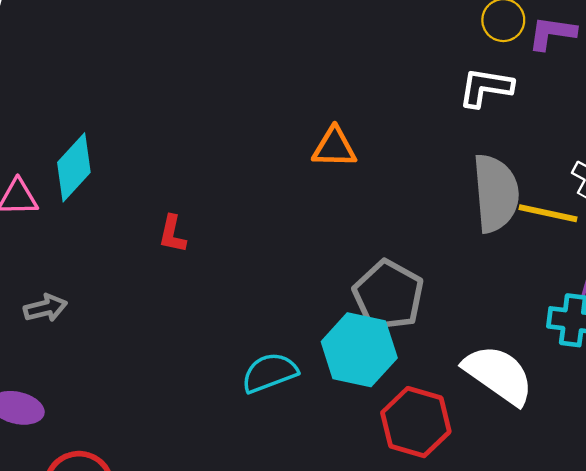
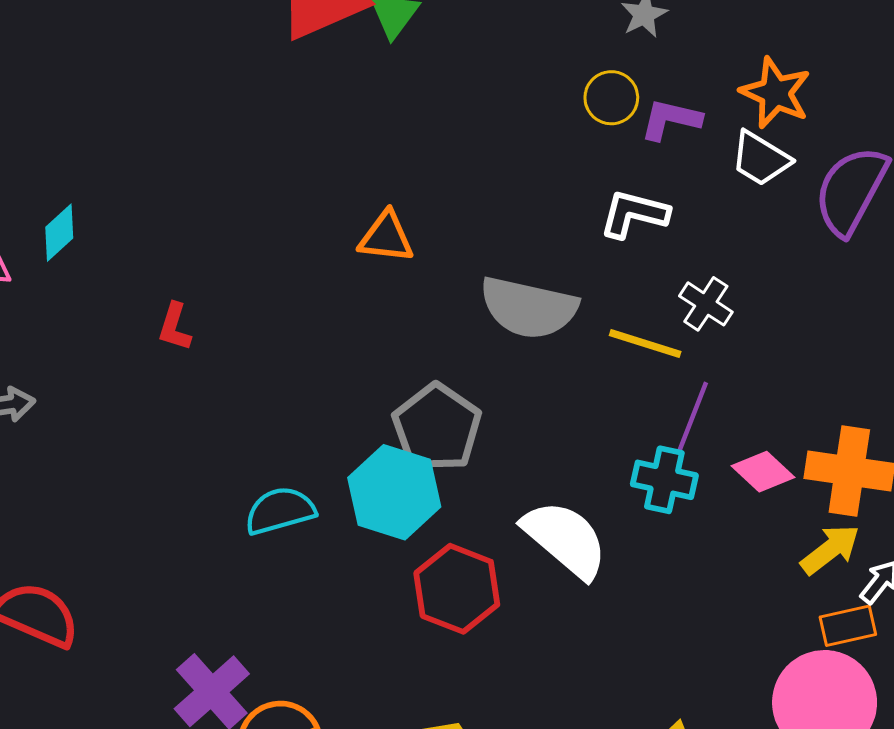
white L-shape: (486, 87) -> (634, 214), moved
cyan diamond: (74, 167) -> (59, 233), size x0.7
gray semicircle: (496, 193) -> (529, 308), moved, turned 102

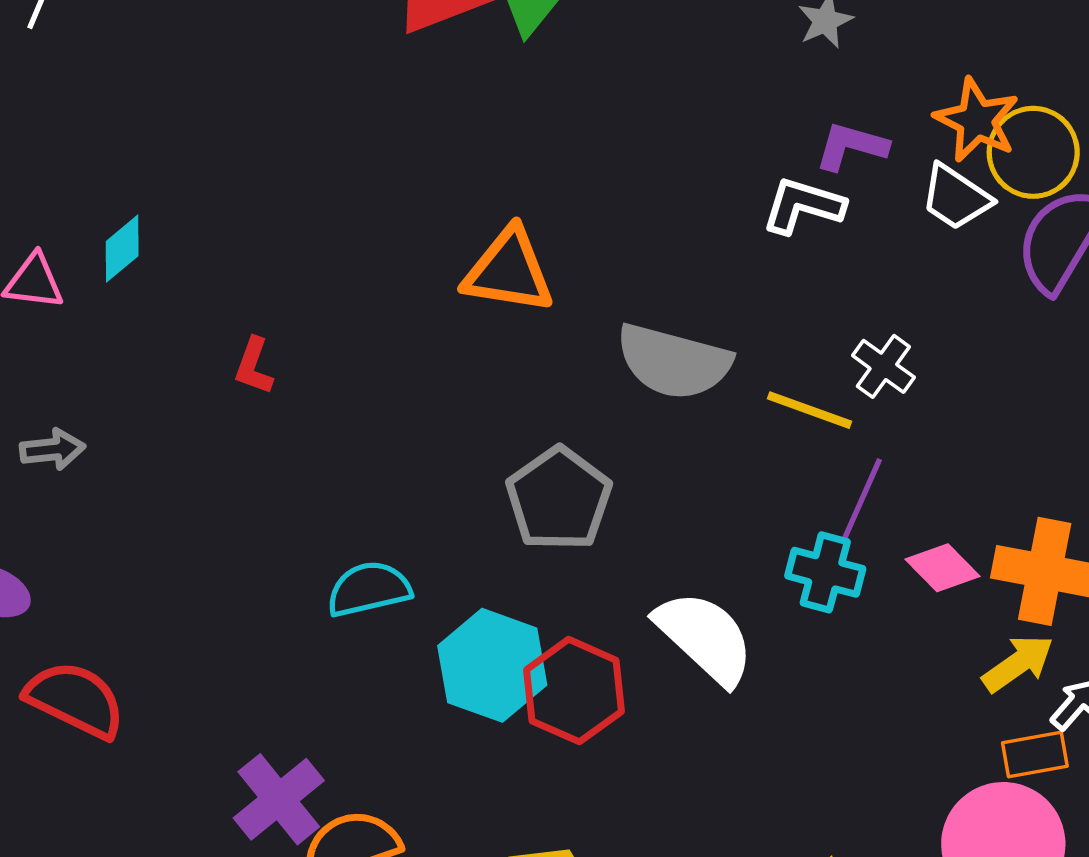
yellow circle: (611, 98) -> (1033, 152), moved, size x1.4
white L-shape: (634, 214) -> (803, 206), moved
orange triangle: (386, 237) -> (509, 271), size x1.4
cyan hexagon: (394, 492) -> (492, 665), moved

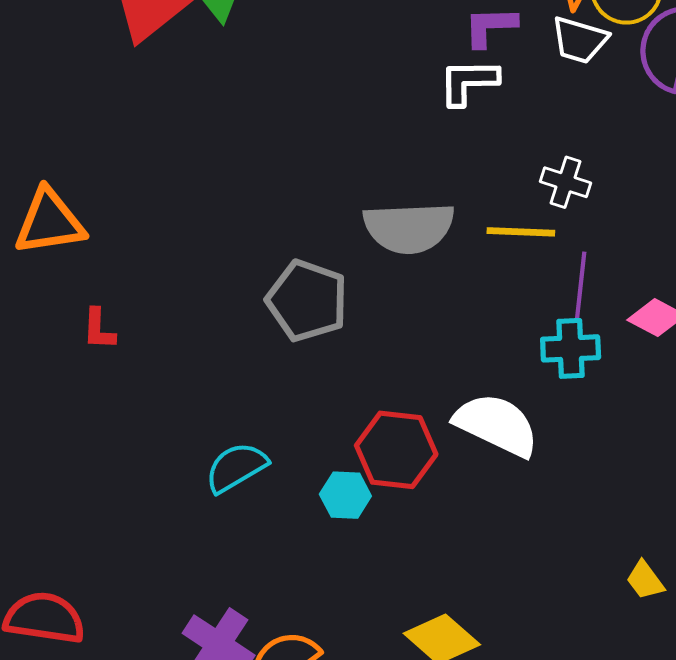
orange triangle: (509, 271) -> (49, 222), moved
gray pentagon: (559, 499) -> (307, 301), moved
cyan hexagon: (492, 665) -> (345, 495), size x0.6
red hexagon: (574, 691) -> (396, 450), moved

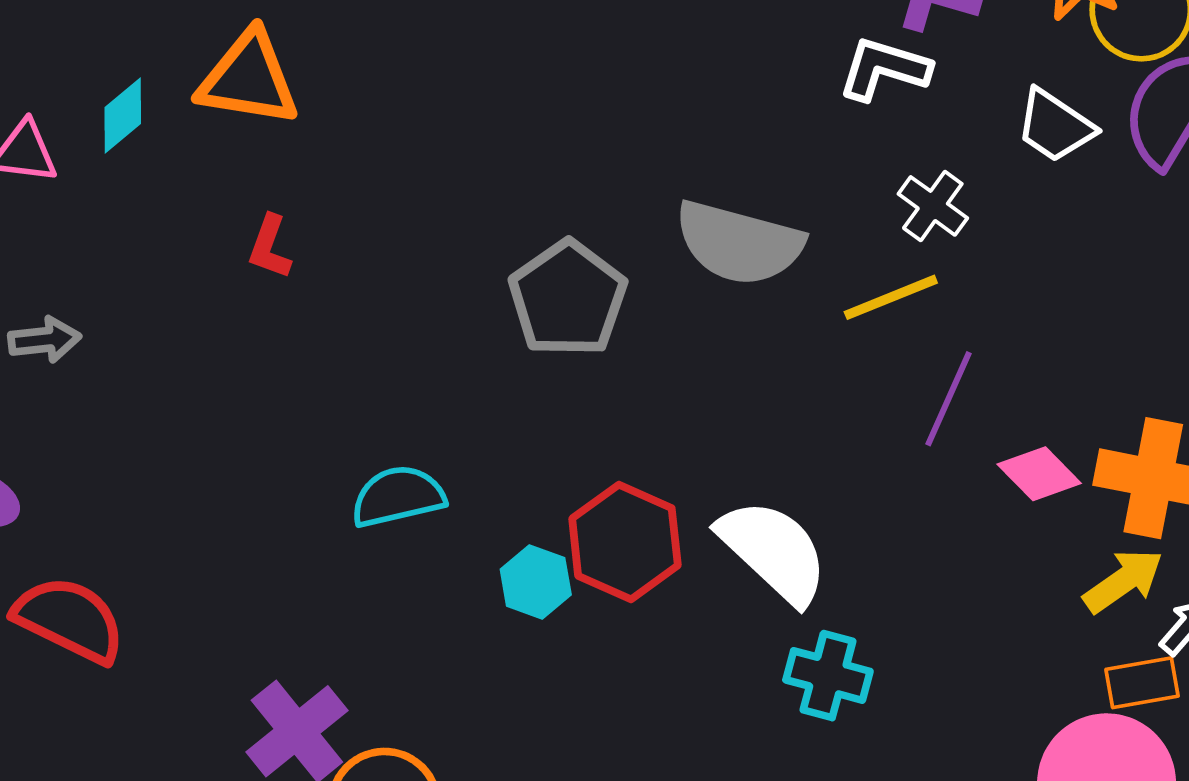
white trapezoid: (579, 40) -> (1055, 126), moved
white cross: (565, 182) -> (933, 206), moved
yellow line: (521, 232) -> (891, 297), turned -42
cyan cross: (571, 348) -> (828, 676), moved

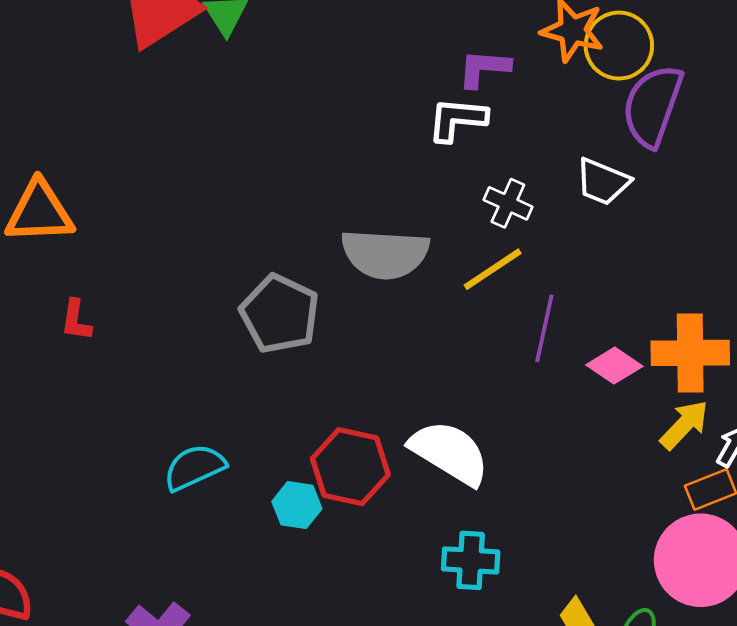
white trapezoid: (1055, 126) -> (603, 182), moved
cyan cross: (828, 676) -> (471, 560), moved

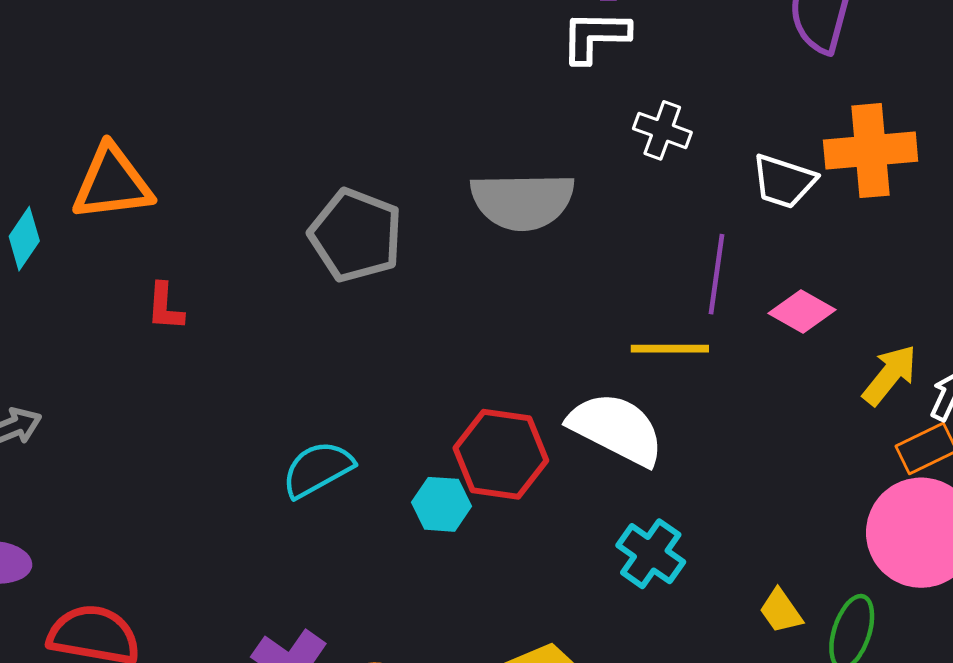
white trapezoid: (603, 182) -> (784, 181), moved
yellow line: (493, 269) -> (670, 349), moved, turned 38
gray pentagon: (280, 314) -> (356, 235), moved
orange cross: (690, 353) -> (871, 151), moved
cyan cross: (471, 560) -> (651, 554), turned 36

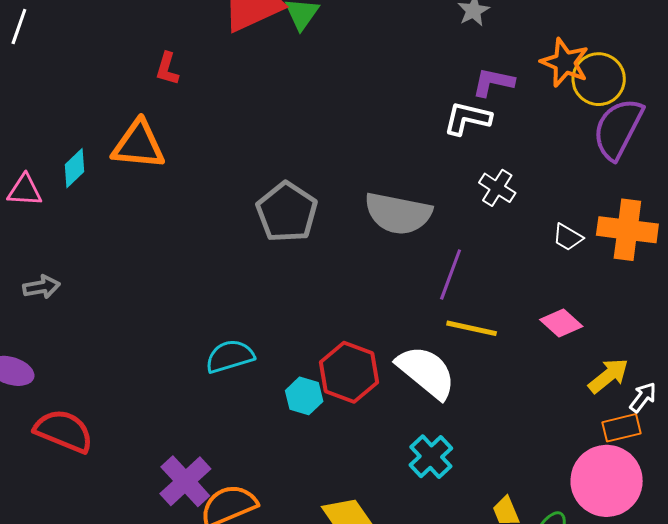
white trapezoid: (784, 181) -> (568, 237), size x0.7
purple line: (716, 274) -> (451, 275), moved
red L-shape: (165, 307) -> (167, 69), moved

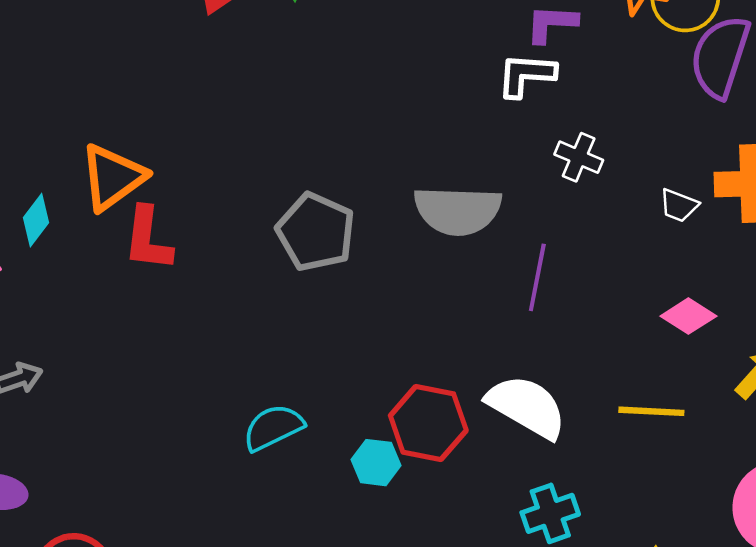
red L-shape: (167, 69) -> (148, 239), moved, size x1.6
orange triangle: (138, 145) -> (113, 177), turned -32
yellow line: (472, 328) -> (651, 411), moved
cyan cross: (431, 457) -> (550, 513), turned 33

